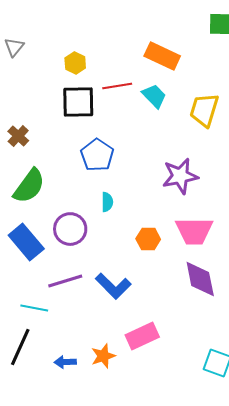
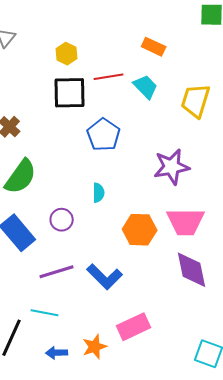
orange rectangle: (162, 56) -> (154, 47), size x0.7
blue pentagon: (97, 155) -> (104, 135), moved
purple circle: (70, 229) -> (62, 220), size x0.7
orange hexagon: (148, 239) -> (140, 230), size x1.4
cyan line: (34, 308) -> (45, 313), moved

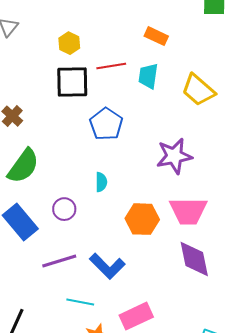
cyan trapezoid: (146, 87) -> (148, 76), turned -128
yellow trapezoid: (196, 101) -> (198, 90), turned -66
cyan line: (45, 313) -> (80, 302), moved

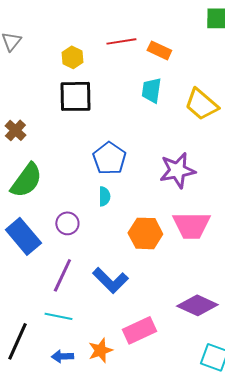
red line: (111, 66) -> (121, 41), moved
blue pentagon: (106, 124) -> (109, 158), moved
purple diamond: (194, 259) -> (197, 305), moved, turned -54
purple line: (59, 261) -> (62, 275), turned -48
cyan line: (80, 302) -> (58, 316), moved

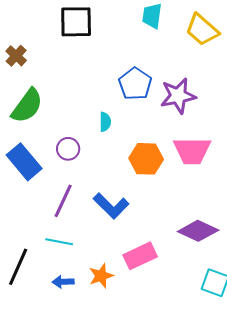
blue pentagon: (109, 158) -> (135, 84), moved

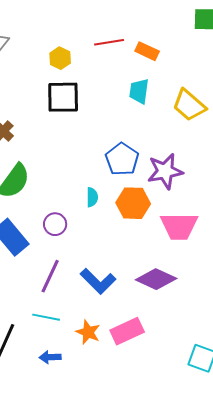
orange hexagon: (146, 159) -> (133, 203), moved
purple diamond: (198, 231) -> (156, 279), moved
orange star: (101, 276) -> (88, 332), moved, turned -30

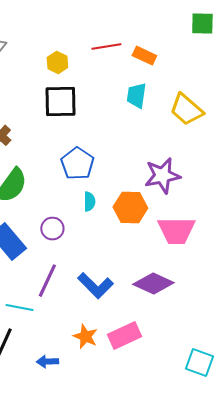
blue pentagon: (122, 159) -> (77, 164), moved
cyan line: (46, 317) -> (19, 308), moved

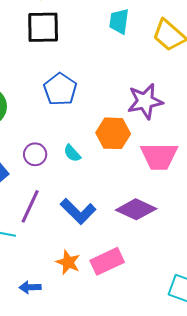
cyan semicircle: (89, 202) -> (72, 153), moved, turned 138

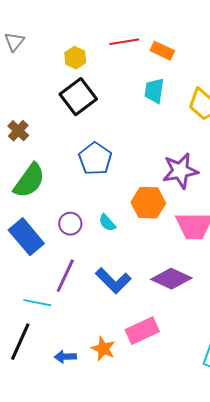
black square: (43, 27) -> (78, 97), turned -36
orange star: (68, 262) -> (103, 349), moved

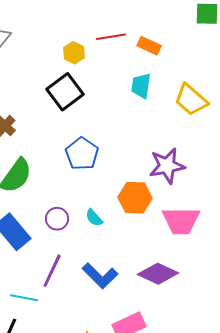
yellow hexagon: (75, 58) -> (74, 53), moved

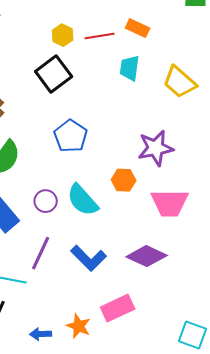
red line: (111, 37) -> (100, 36), moved
orange hexagon: (135, 198) -> (124, 180), size x0.7
cyan semicircle: (94, 218) -> (83, 200), size x1.8

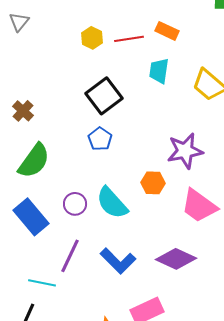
black square: (54, 74) -> (104, 96), moved
blue pentagon: (71, 136) -> (100, 139), size x0.7
pink trapezoid: (170, 203) -> (199, 206), turned 36

